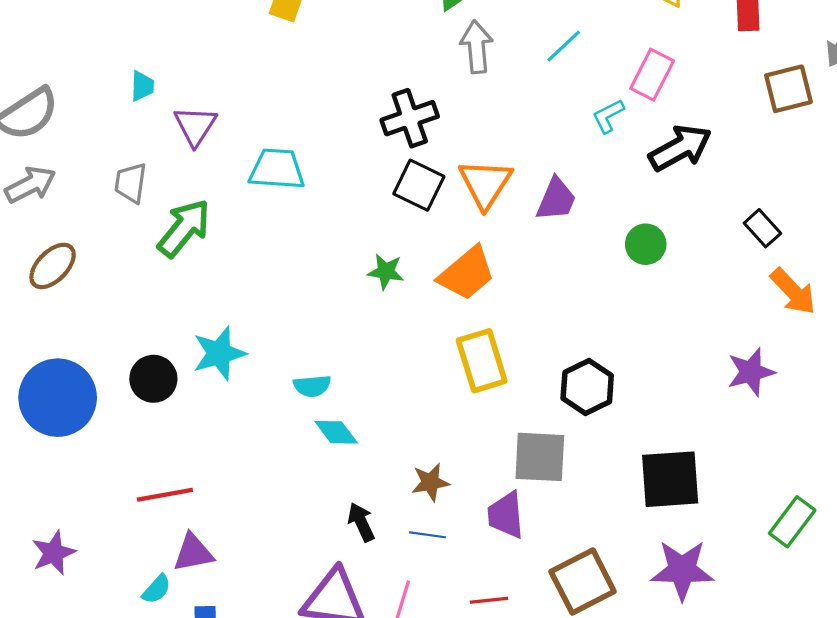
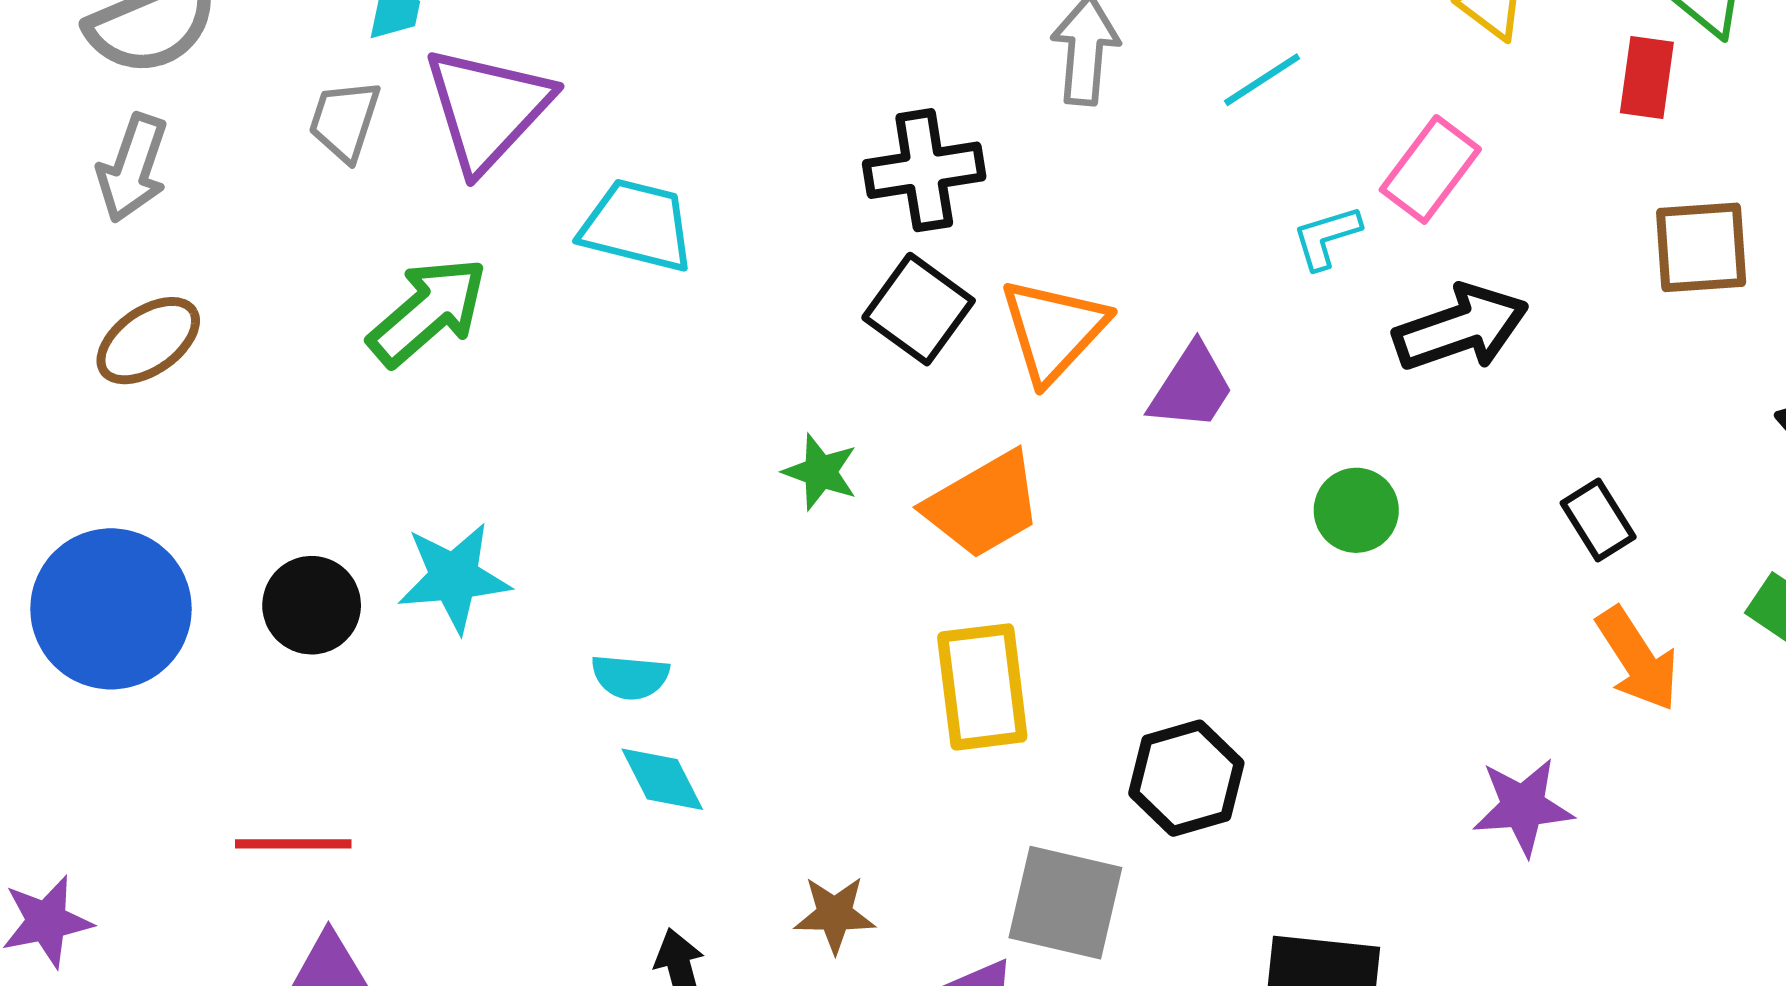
purple triangle: (195, 126) -> (487, 109), size x1.5
gray trapezoid: (131, 183) -> (345, 121), moved
gray arrow: (30, 185) -> (133, 168), turned 126

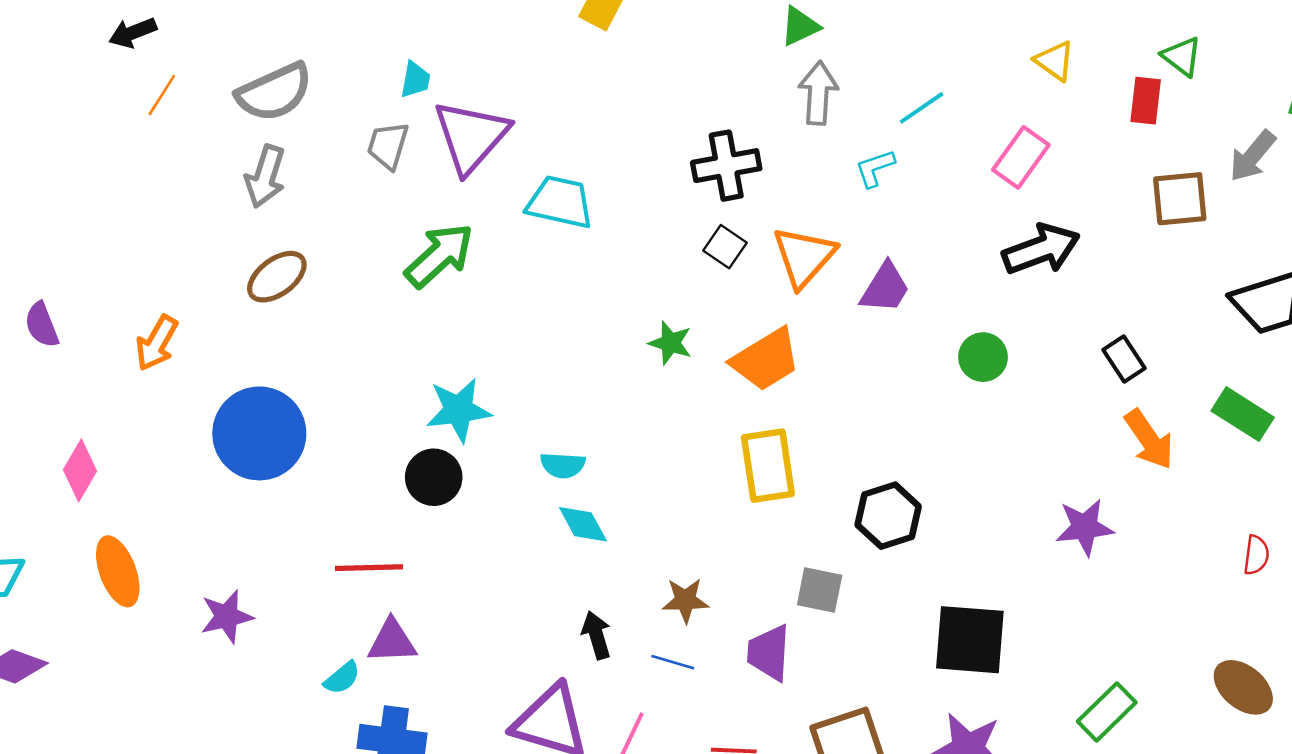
cyan L-shape: (1326, 237) -> (875, 168), moved
black square: (919, 309) -> (725, 247), size x0.7
black circle: (312, 605) -> (434, 477), moved
gray square: (1065, 903) -> (820, 590), size x0.7

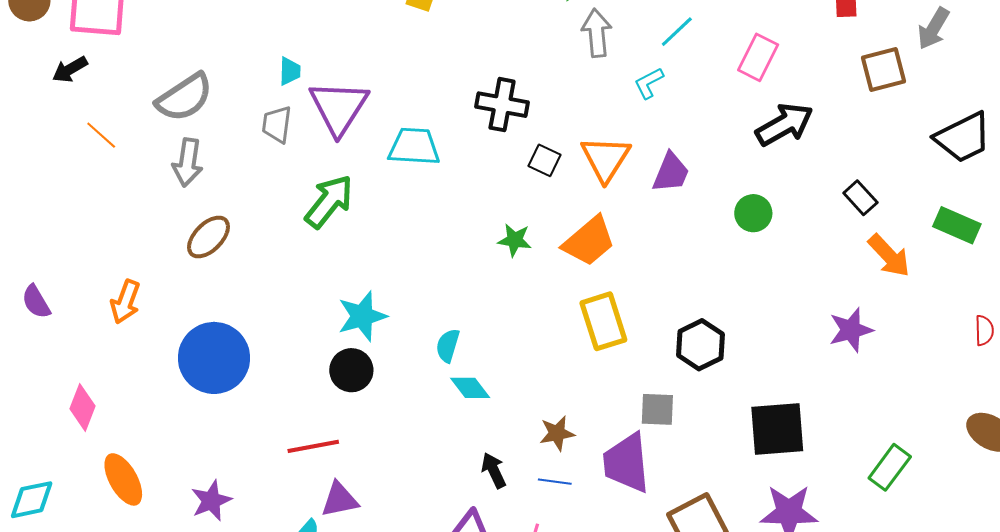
orange line: (162, 95) -> (101, 135), moved, turned -72
black cross: (726, 166) -> (502, 105), moved, turned 30
cyan semicircle: (563, 465) -> (448, 346), turned 112
purple trapezoid: (769, 653) -> (627, 463), size x1.4

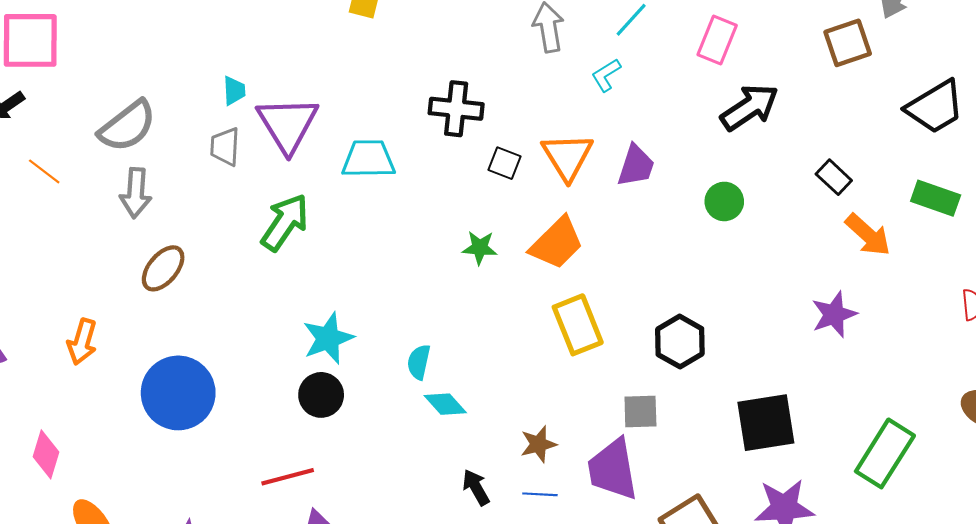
green rectangle: (890, 467) -> (885, 453), size x1.4

